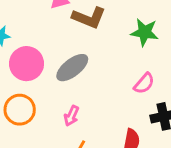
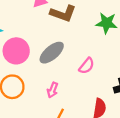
pink semicircle: (144, 83) -> (87, 66), moved

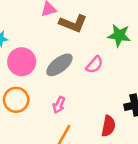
pink semicircle: (87, 66) -> (94, 65), moved

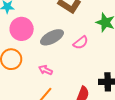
pink arrow: (59, 105) -> (45, 70), turned 80

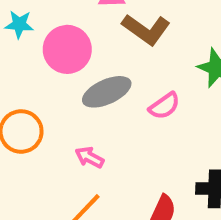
pink circle: (22, 29) -> (67, 49), moved

